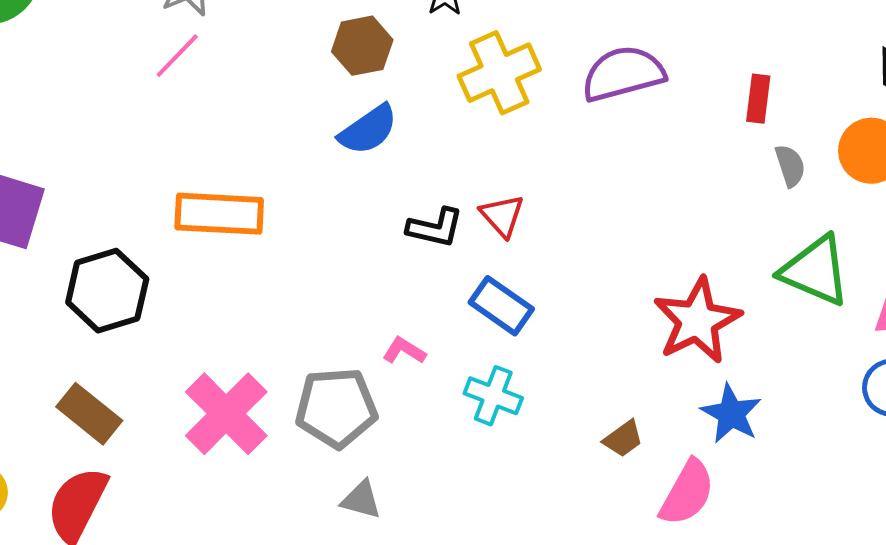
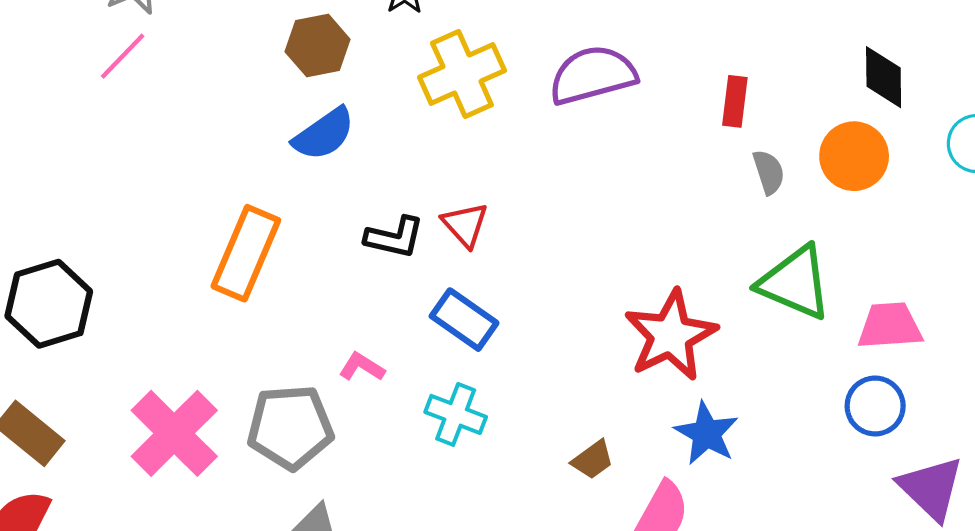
orange rectangle: (219, 214) -> (246, 253), moved, turned -70

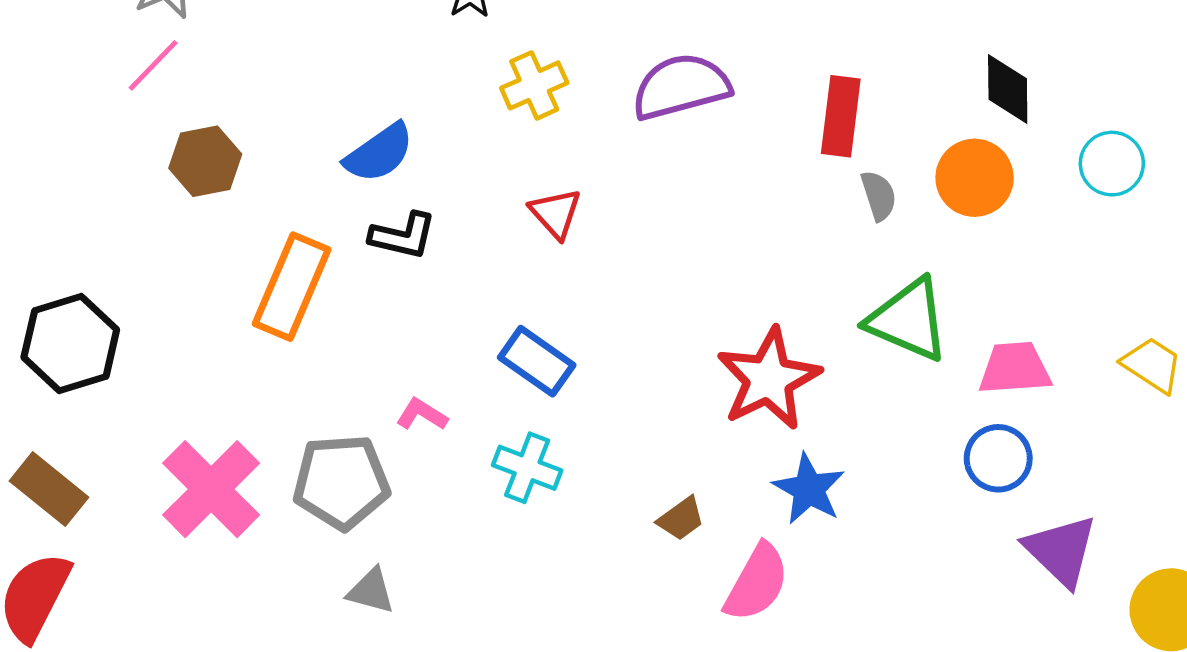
brown hexagon: (318, 46) -> (205, 161), moved
yellow cross: (462, 74) -> (534, 85), size x0.7
red rectangle: (735, 101) -> (841, 116), size x1.4
red triangle: (465, 225) -> (556, 213), moved
black L-shape: (394, 237) -> (403, 236), moved

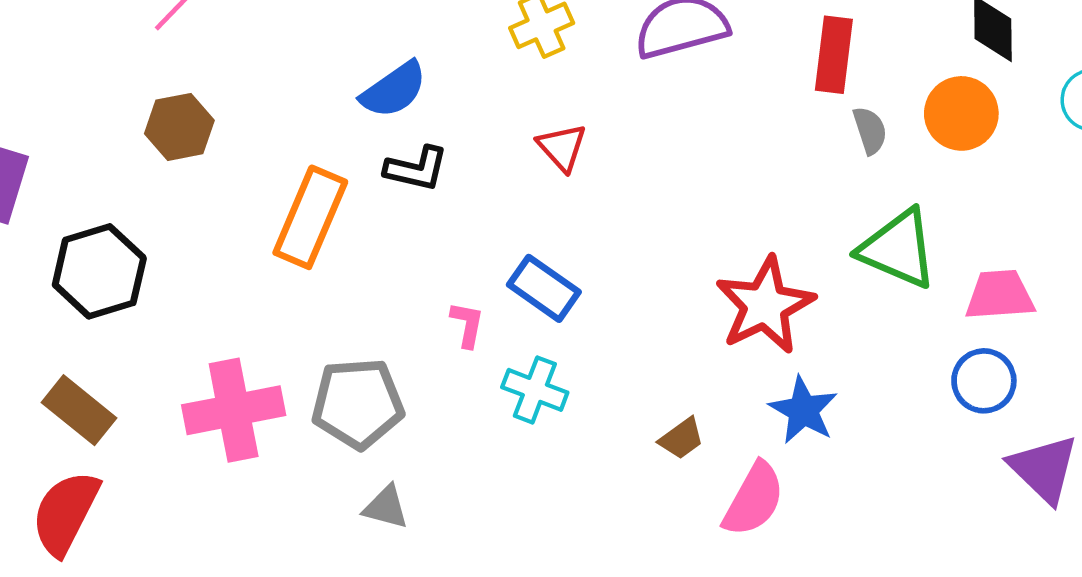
brown hexagon: (205, 161) -> (179, 127), moved
pink L-shape: (422, 414) -> (467, 324), moved, turned 69
pink cross: (211, 489) -> (234, 410), turned 34

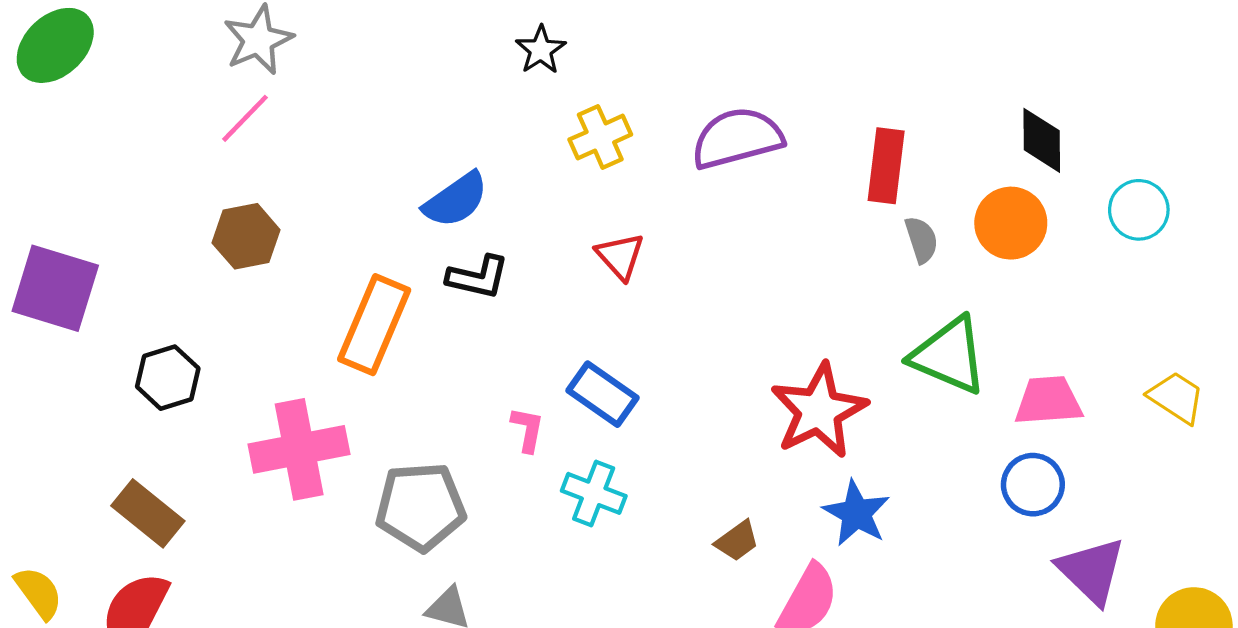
black hexagon: (99, 271) -> (168, 378), size x0.7
pink cross: (234, 410) -> (299, 449), moved

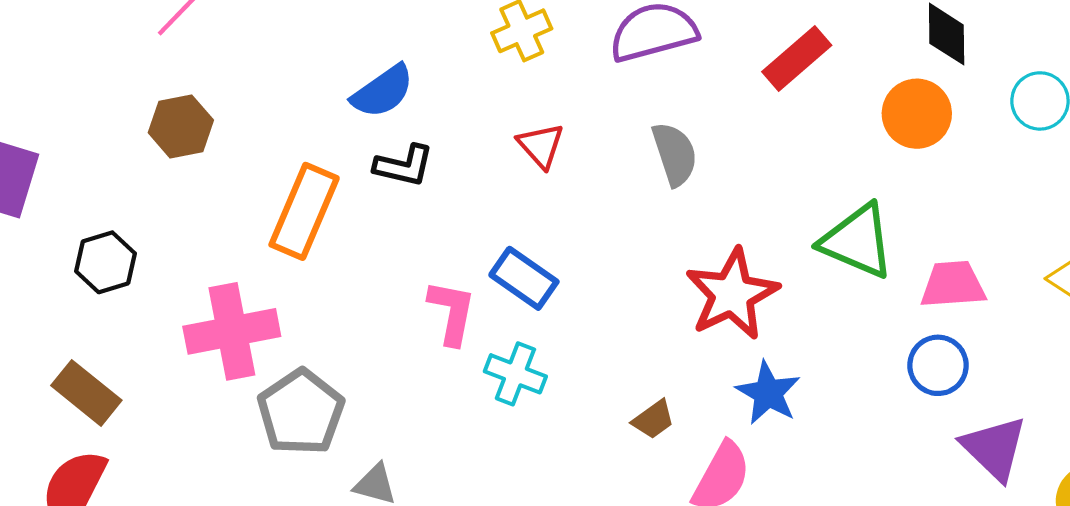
red rectangle: (886, 166) -> (797, 58), turned 42
gray semicircle: (921, 240) -> (675, 154), moved, size x1.4
pink L-shape: (527, 429) -> (452, 312), size x1.5
gray pentagon: (420, 507) -> (301, 412), moved, turned -30

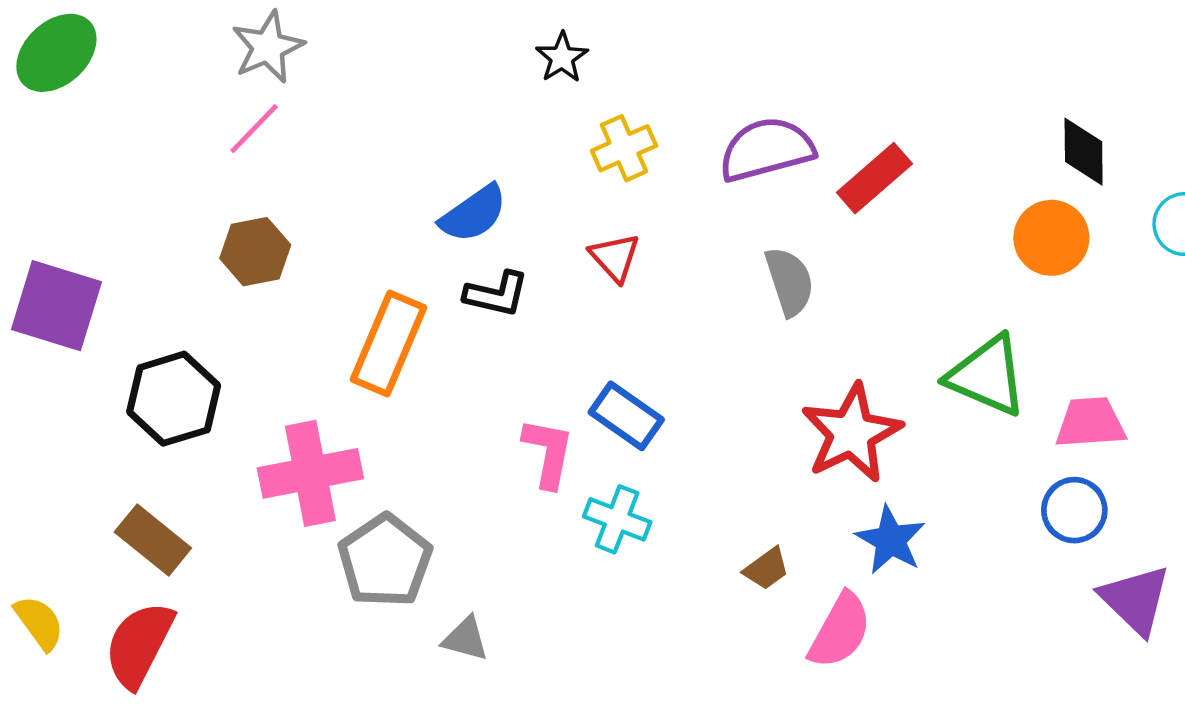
red rectangle: (797, 58) -> (874, 178), moved
red triangle: (541, 146) -> (615, 257), moved
black hexagon: (105, 262) -> (174, 399), size x1.4

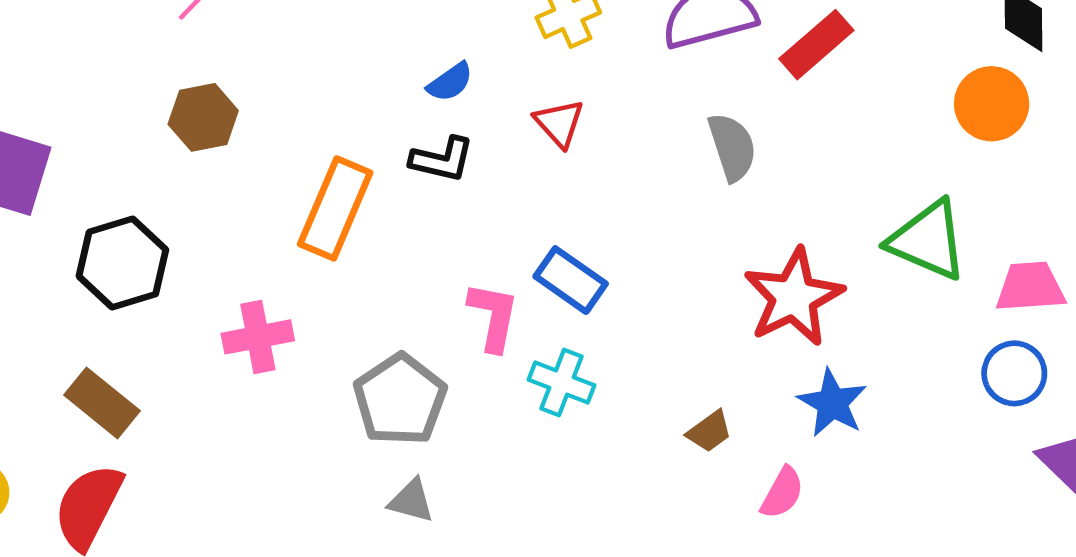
blue semicircle: (473, 214) -> (450, 82), moved, size x0.7
pink cross: (310, 473) -> (258, 337), size x0.7
gray pentagon: (385, 561) -> (400, 400), moved
pink semicircle: (840, 631) -> (782, 493), size x0.7

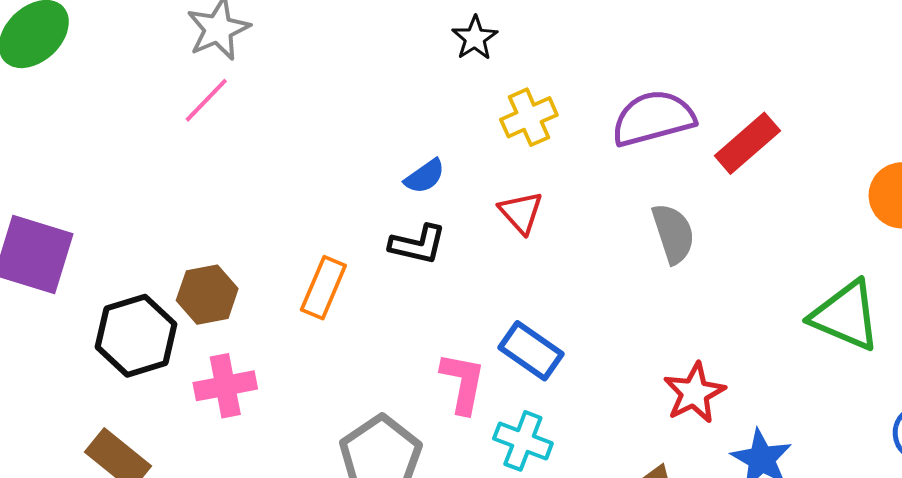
brown hexagon: (203, 117) -> (207, 295), moved
orange rectangle: (335, 208) -> (323, 288), size x0.7
red star: (794, 297) -> (694, 393), moved, size x0.7
pink cross: (258, 337) -> (225, 386), moved

